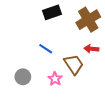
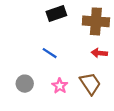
brown cross: (88, 20) -> (96, 21), turned 35
brown trapezoid: (74, 64) -> (90, 84), moved

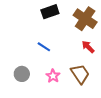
brown cross: (96, 21) -> (85, 19), turned 30
red arrow: (99, 53) -> (88, 47), turned 40

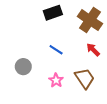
blue line: (44, 47) -> (56, 50), moved
gray circle: (22, 74) -> (23, 67), moved

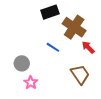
brown cross: (90, 20) -> (74, 27), moved
pink star: (56, 80) -> (31, 83), moved

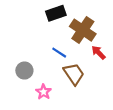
brown trapezoid: (80, 74) -> (74, 74), moved
pink star: (31, 83) -> (44, 92), moved

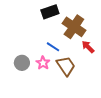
pink star: (44, 92) -> (43, 63), moved

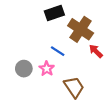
brown trapezoid: (66, 66) -> (74, 87), moved

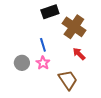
blue line: (58, 51) -> (43, 45), moved, turned 40
red arrow: (96, 51) -> (79, 54), moved

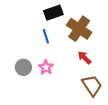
blue line: (43, 45) -> (46, 36), moved
brown trapezoid: (68, 80) -> (92, 86), moved

